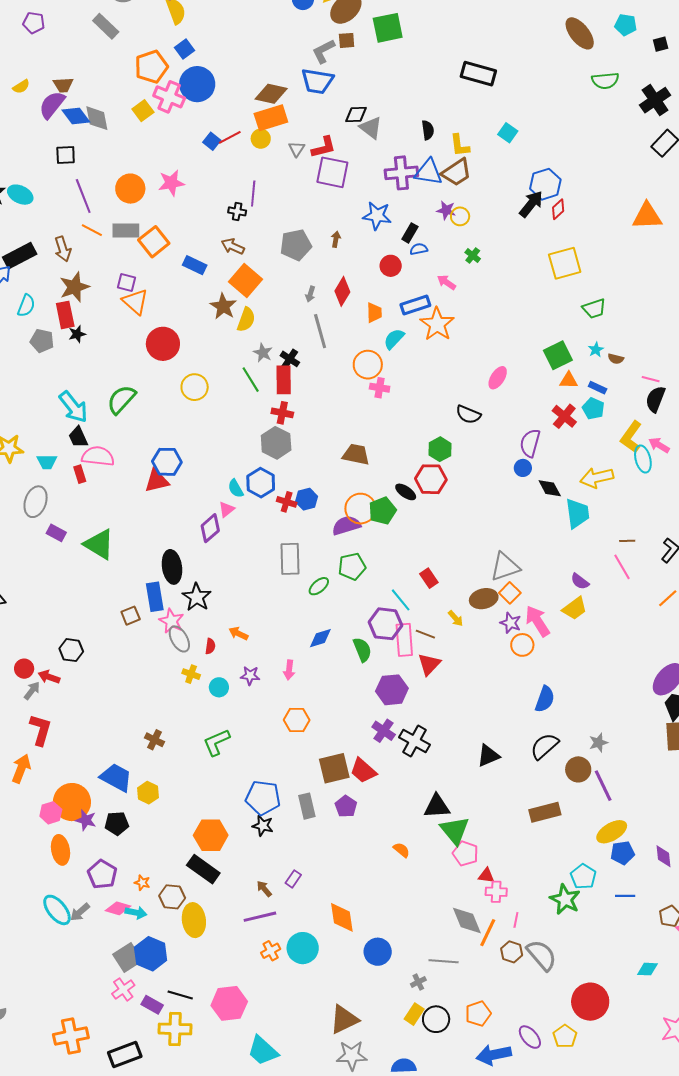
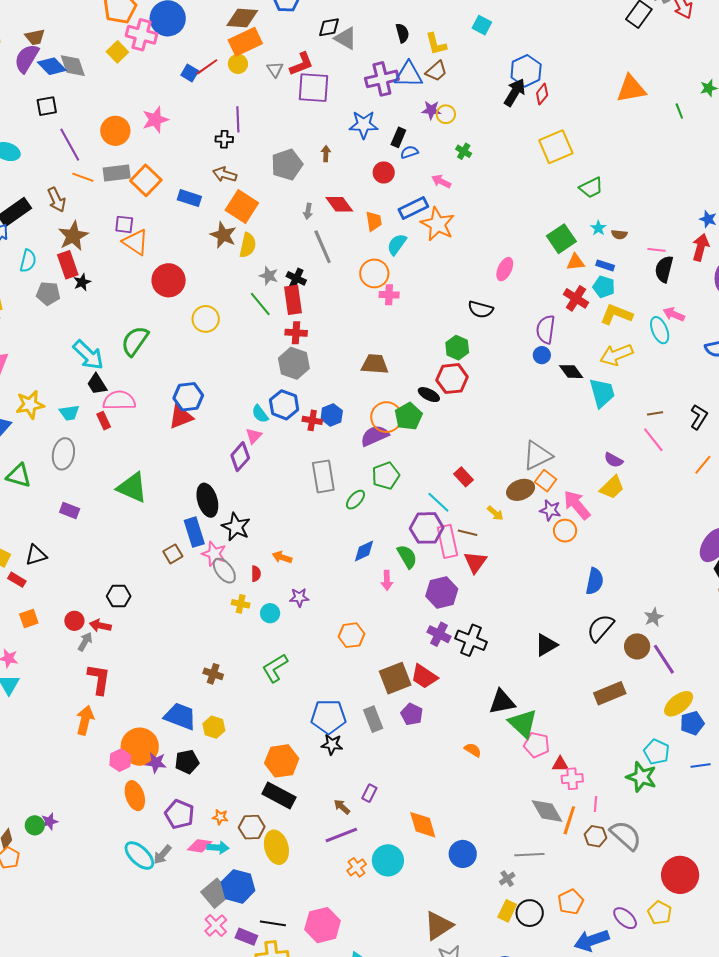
brown trapezoid: (456, 172) -> (436, 71), size x0.7
red diamond: (342, 291) -> (339, 204), turned -60
yellow L-shape: (631, 437) -> (616, 314), moved, turned 84
purple rectangle: (56, 533) -> (70, 511), moved
pink arrow: (289, 670) -> (387, 580), moved

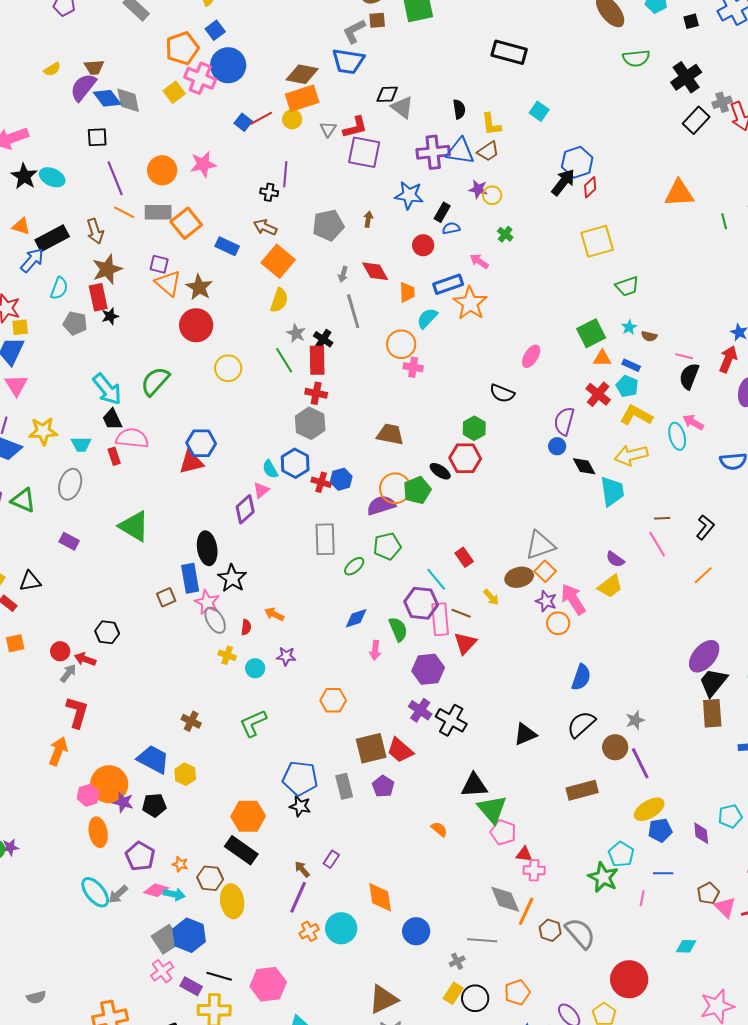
brown star: (223, 235) -> (199, 287), moved
pink line: (596, 804) -> (642, 898), moved
purple line: (341, 835) -> (298, 897), turned -52

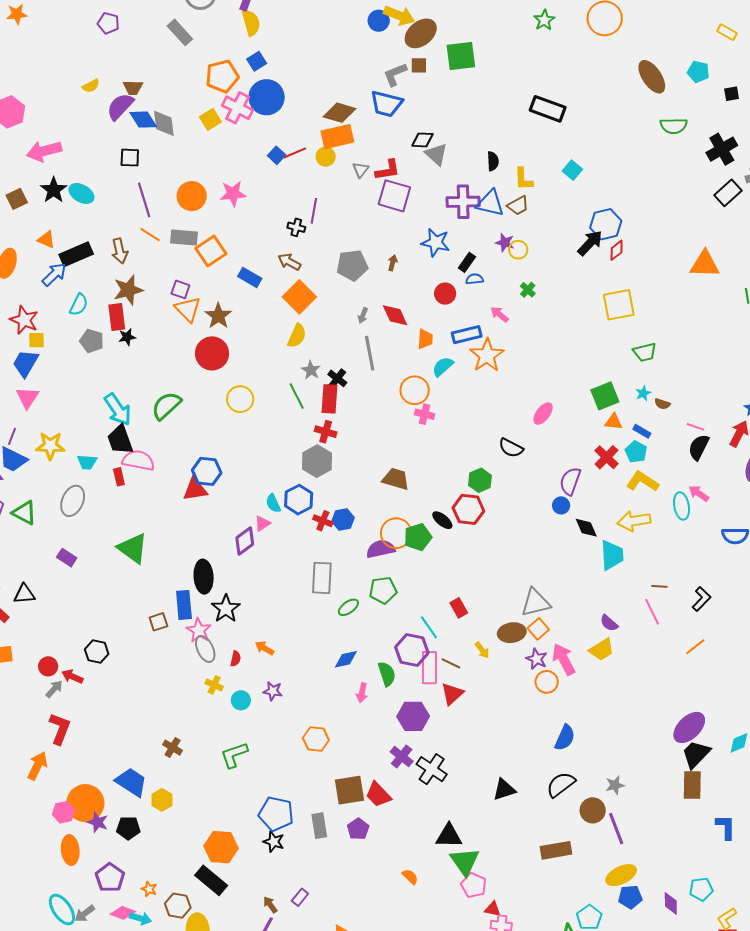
black trapezoid: (112, 419) -> (120, 440), size x1.4

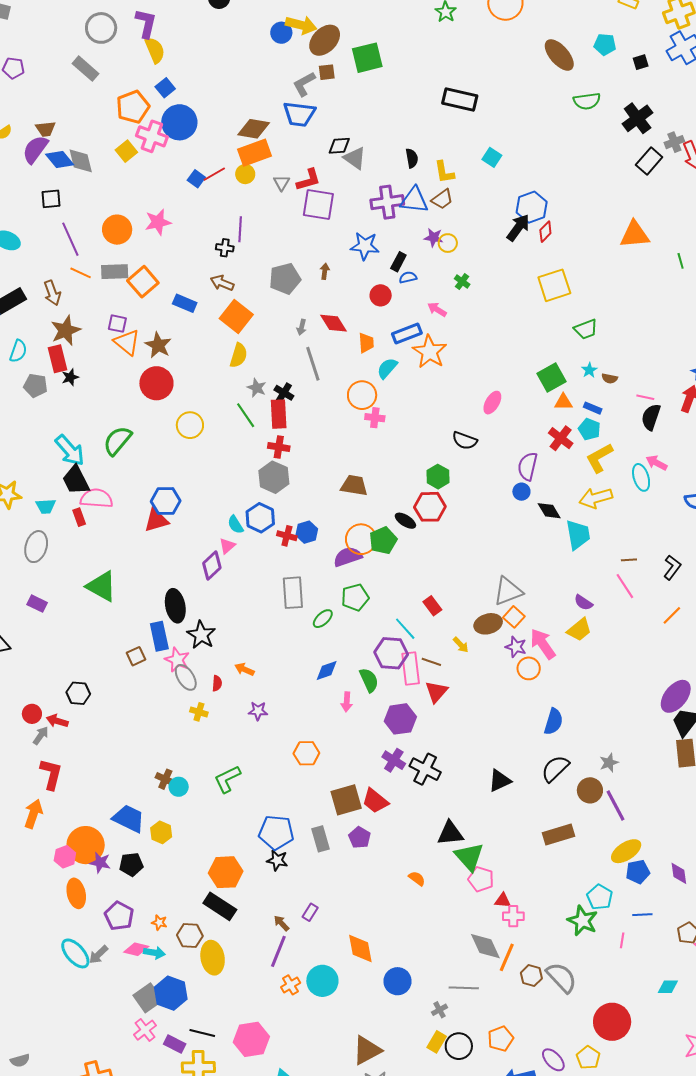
yellow L-shape: (642, 481) -> (599, 458), turned -56
cyan circle: (241, 700) -> (179, 787), moved

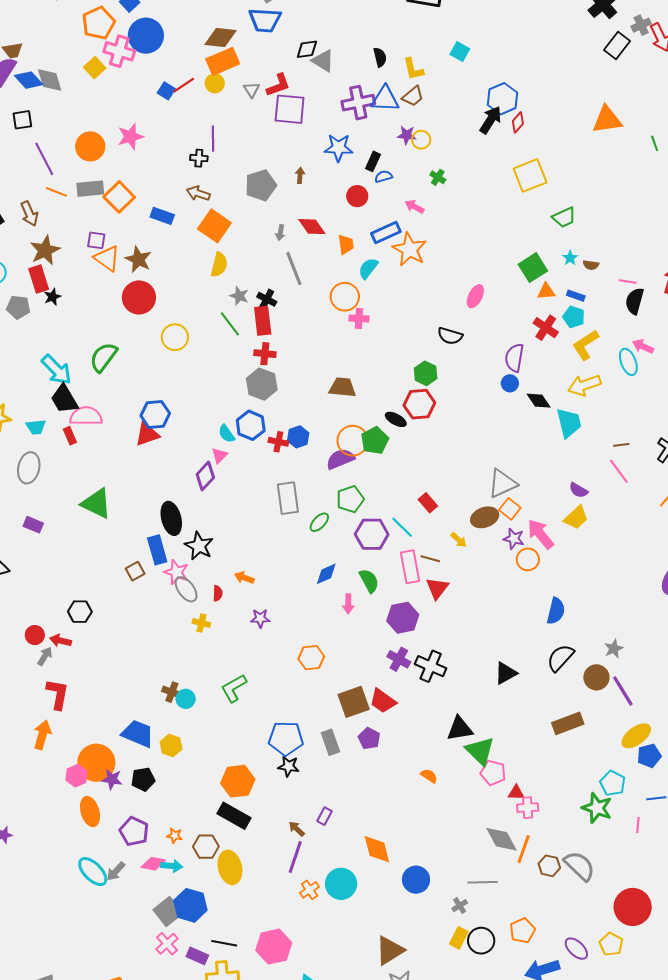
purple hexagon: (391, 653) -> (372, 534), moved

